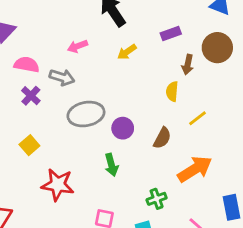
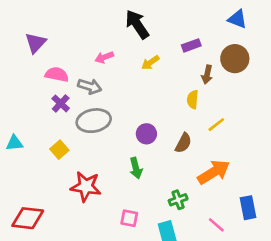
gray ellipse: (86, 114) -> (94, 121), moved

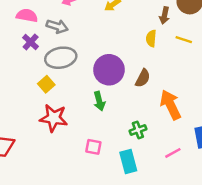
yellow line: (216, 125) -> (184, 40), moved, turned 56
purple circle: (146, 134) -> (109, 70), size x1.6
yellow square: (59, 150) -> (46, 84), moved
orange arrow: (214, 172) -> (170, 105), turned -84
pink line: (216, 225) -> (173, 153), turned -70

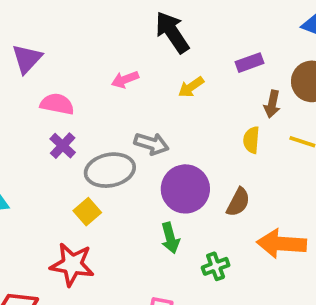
gray arrow: (57, 26) -> (151, 144), moved
orange arrow: (170, 105) -> (282, 244), turned -60
red star: (54, 118) -> (72, 264), moved
green cross: (138, 130) -> (216, 266), moved

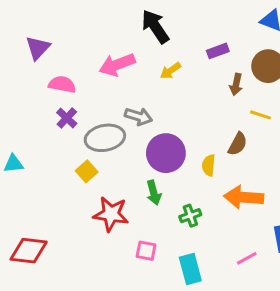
pink arrow: (125, 80) -> (117, 65), size x1.6
yellow semicircle: (251, 140) -> (209, 165), moved
brown semicircle: (238, 202) -> (238, 144), moved
red star: (72, 264) -> (111, 214), moved

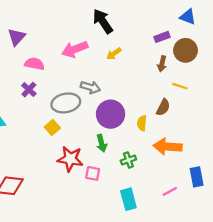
purple rectangle: (218, 51) -> (162, 37), moved
purple cross: (67, 118) -> (29, 90), moved
pink square: (146, 251) -> (93, 173), moved

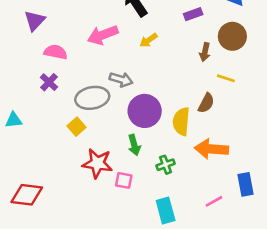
purple rectangle: (162, 37) -> (193, 14), moved
yellow semicircle: (142, 123) -> (181, 121), size x1.5

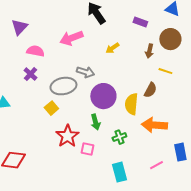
purple rectangle: (193, 14) -> (140, 22), turned 40
yellow arrow: (149, 40) -> (112, 48), moved
red star: (97, 163) -> (67, 136), turned 30

